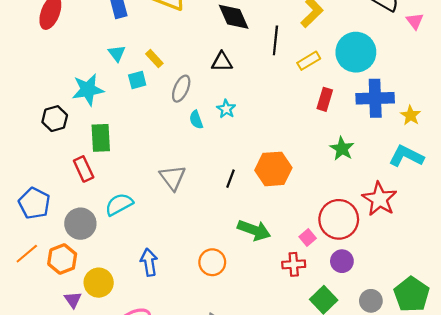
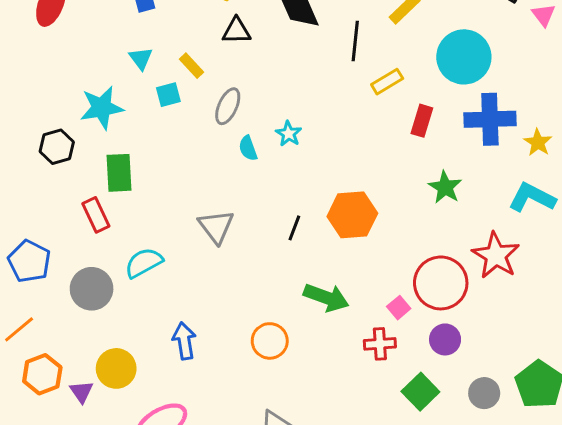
yellow rectangle: (309, 61) -> (387, 82), moved
black triangle: (222, 62) -> (236, 31), moved
orange hexagon: (62, 259) -> (42, 374), moved

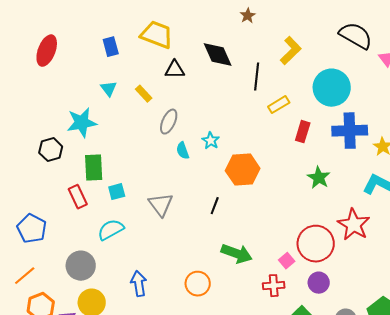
cyan square: (168, 95) -> (117, 192), moved
orange hexagon: (352, 215) -> (243, 170), moved
gray circle: (92, 289) -> (81, 266), moved

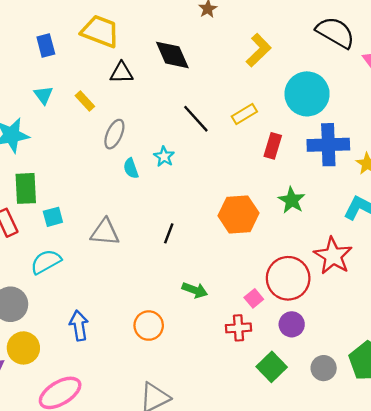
black line: (257, 77) -> (196, 119), moved, turned -48
orange hexagon: (243, 170) -> (238, 214), moved
gray triangle: (161, 205) -> (105, 232), turned -48
green arrow: (237, 254) -> (195, 290), size x0.7

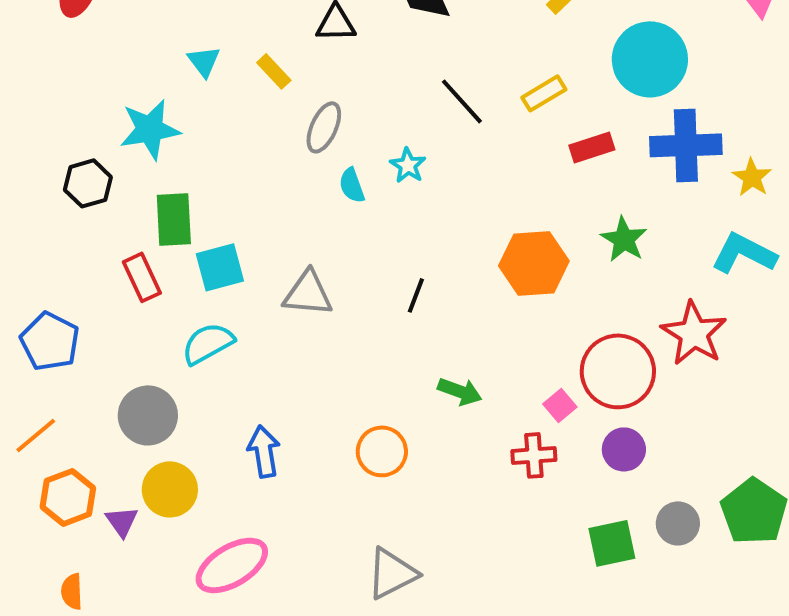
red rectangle: (273, 146) -> (592, 147), turned 55
cyan square: (53, 217) -> (220, 267), size x1.4
green square: (272, 367) -> (612, 543), moved, turned 32

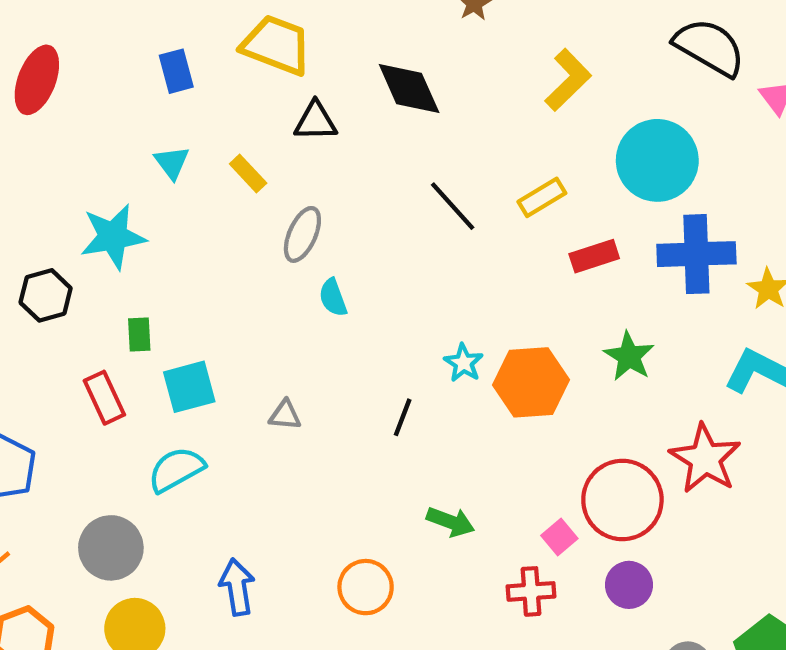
cyan star: (408, 165) -> (464, 363), moved
green rectangle: (174, 219) -> (139, 335), size x0.6
gray triangle: (308, 293) -> (285, 415), size x0.6

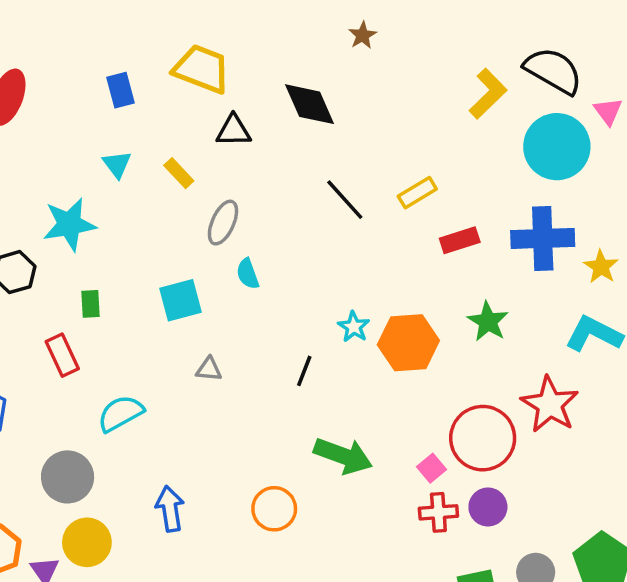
yellow L-shape: (568, 80) -> (488, 94), moved
cyan circle: (657, 160) -> (557, 147), moved
cyan square: (189, 387) -> (181, 300), moved
green arrow: (450, 522) -> (343, 456), size x1.5
red cross: (531, 591) -> (438, 512), moved

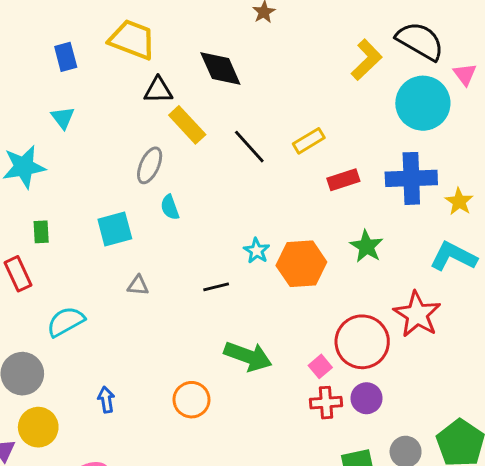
yellow rectangle: (179, 173) -> (187, 125), moved, size x1.5
black line: (304, 371) -> (216, 287), turned 55
blue arrow: (170, 509) -> (106, 400), size x0.7

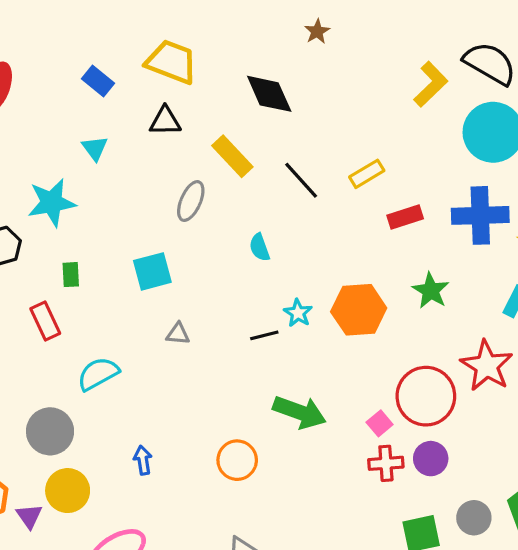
blue rectangle: (66, 57) -> (98, 81), turned -36
black triangle: (158, 90) -> (165, 121), moved
cyan semicircle: (170, 207) -> (260, 247), moved
cyan star: (257, 251) -> (298, 313), moved

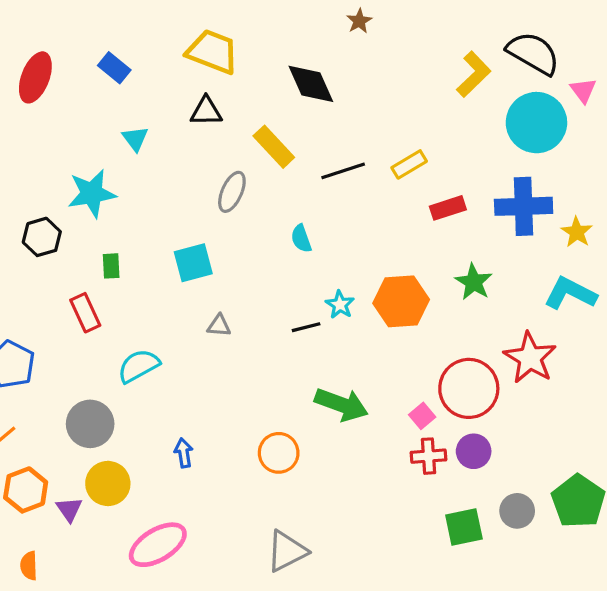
blue rectangle: (98, 81) -> (114, 68), moved
black line: (301, 180) -> (343, 171), turned -66

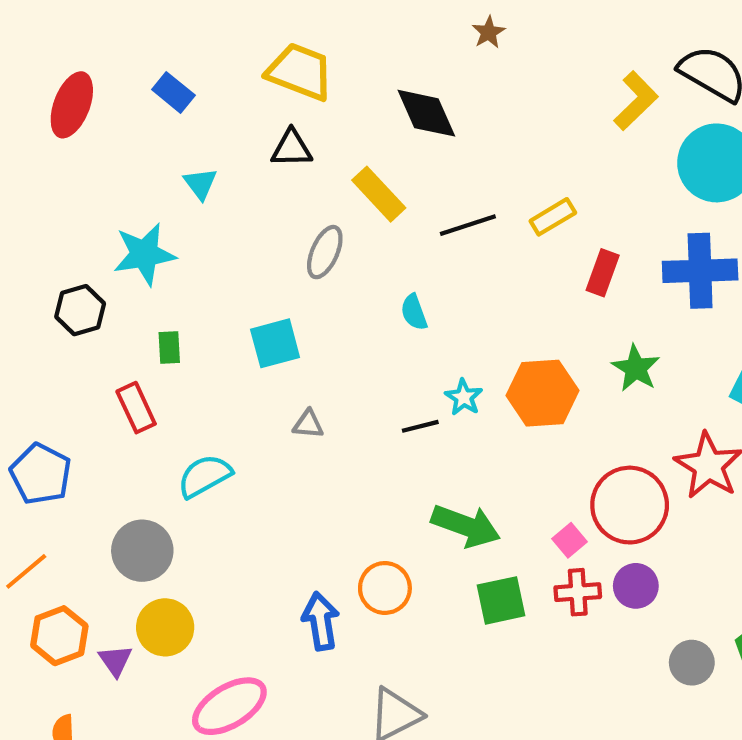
red rectangle: (448, 208) -> (603, 273), turned -52
blue arrow: (184, 453) -> (321, 621), moved, size x1.5
green square: (464, 527) -> (501, 600), moved

